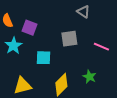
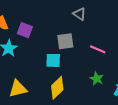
cyan square: (43, 58) -> (53, 60), moved
green star: (89, 77) -> (97, 79), moved

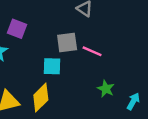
pink line: (98, 49) -> (92, 51), moved
yellow diamond: (57, 88) -> (41, 98), moved

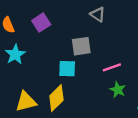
purple square: (17, 29) -> (41, 23), moved, turned 36
pink line: (92, 51) -> (112, 67), moved, turned -42

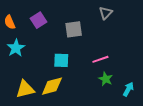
gray triangle: (98, 14) -> (106, 13), moved, turned 40
gray square: (81, 46) -> (74, 29), moved
yellow diamond: (56, 98) -> (52, 86), turned 30

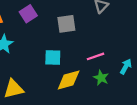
yellow diamond: (52, 86) -> (69, 80), moved
cyan arrow: (128, 89) -> (126, 66), moved

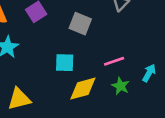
gray square: (66, 24) -> (80, 24), turned 30

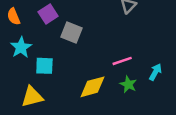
gray square: (80, 24) -> (72, 33), moved
cyan square: (65, 63) -> (44, 66), moved

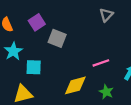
green star: (128, 84) -> (106, 92), moved

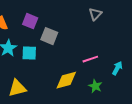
purple square: (37, 22) -> (30, 21), turned -35
cyan square: (34, 67) -> (29, 53), moved

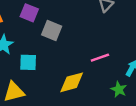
cyan square: (29, 53) -> (28, 62), moved
green star: (95, 86) -> (119, 89), moved

